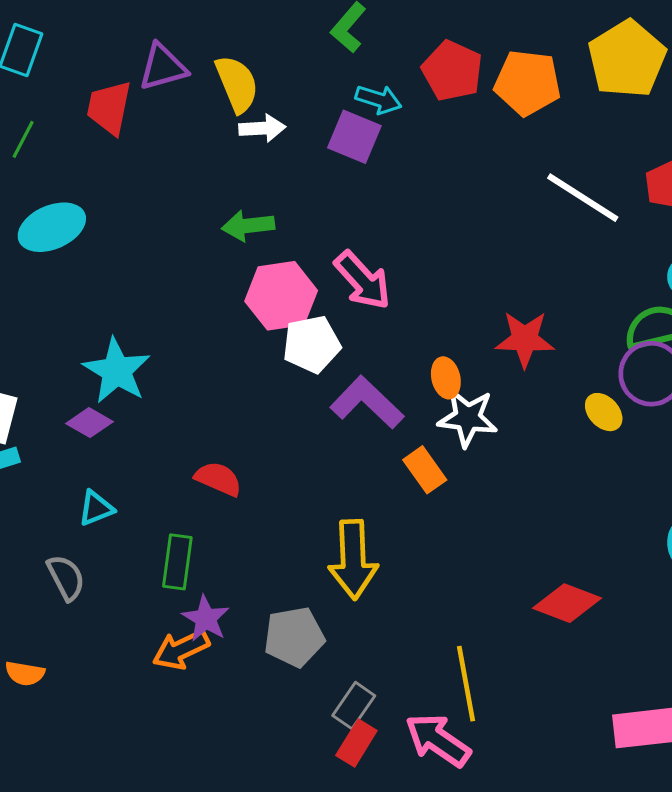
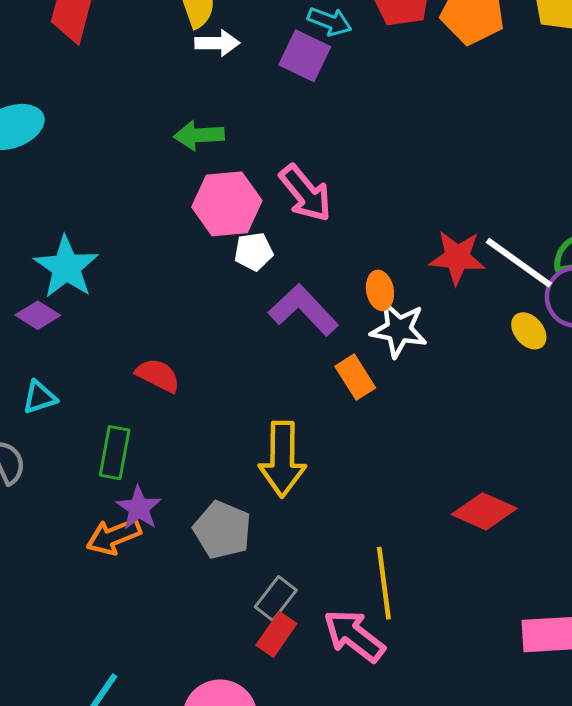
white line: (583, 198) -> (519, 263), moved
white pentagon: (312, 344) -> (254, 252), size x0.7
gray pentagon: (294, 637) -> (222, 530), turned 30

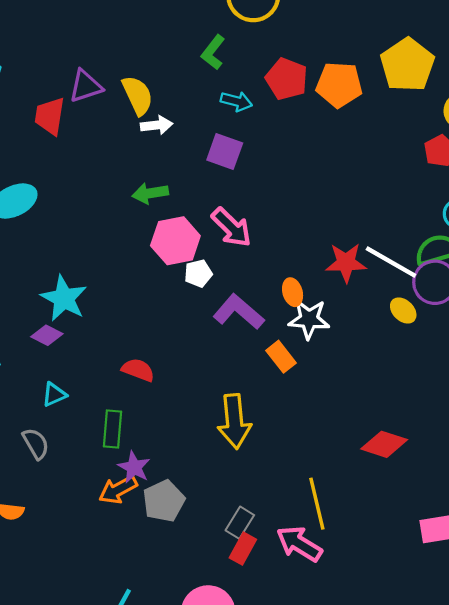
purple square: (305, 56) -> (225, 152), moved
gray pentagon: (222, 530) -> (164, 501), moved, turned 30

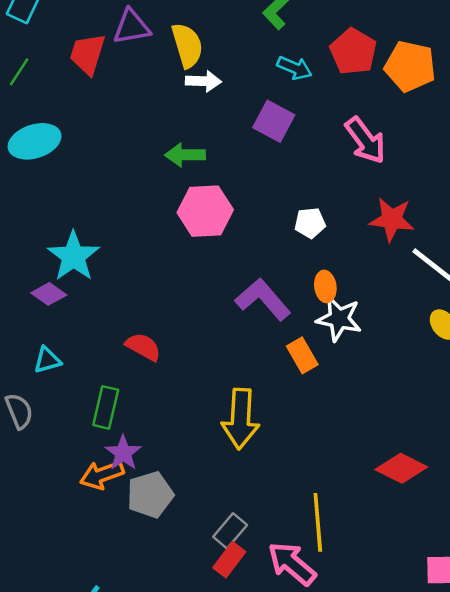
pink arrow: (231, 227) -> (365, 140), moved
red star: (346, 263) -> (392, 219), moved
white pentagon: (198, 273) -> (310, 223), moved

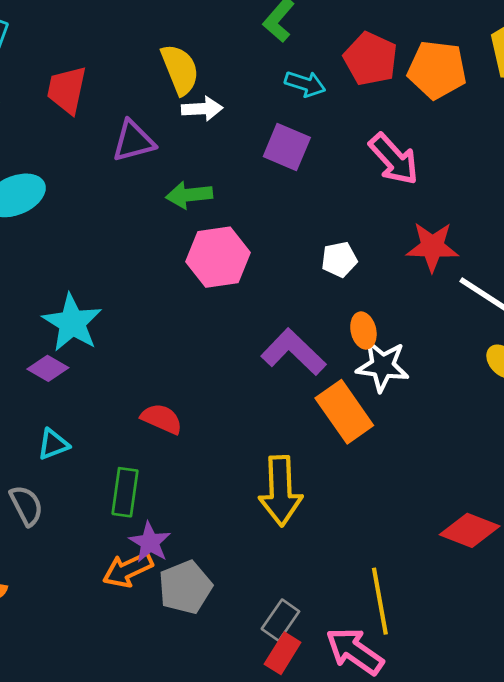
purple triangle: (132, 27) -> (133, 141), moved
orange rectangle: (302, 355) -> (344, 412), size x1.5

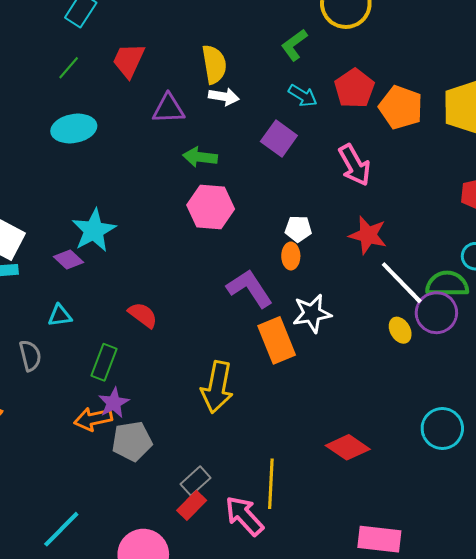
orange ellipse: (363, 331) -> (291, 256), moved
white star: (383, 366) -> (312, 313), turned -30

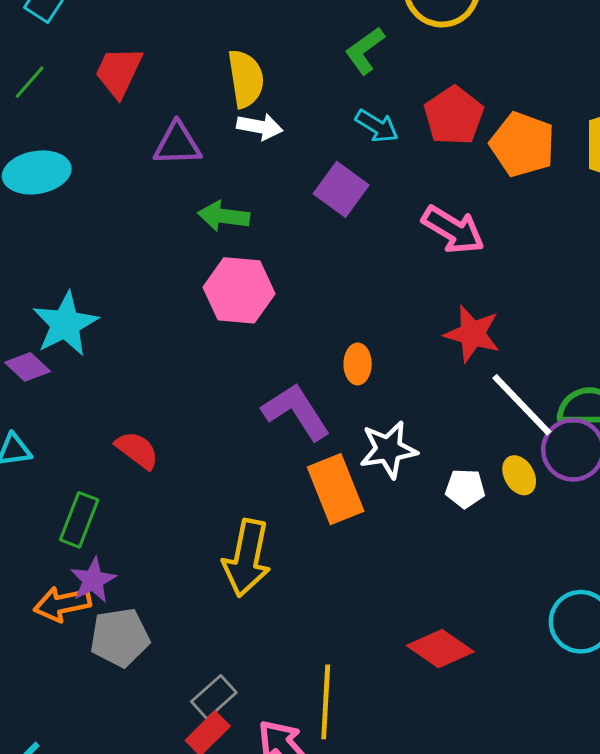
pink arrow: (355, 165) -> (453, 230), turned -30
white pentagon: (298, 229) -> (465, 488), moved

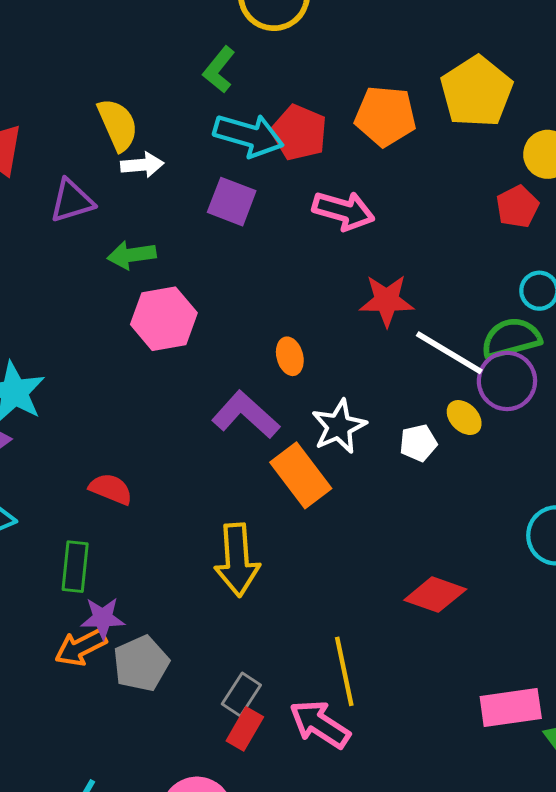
red pentagon: (454, 116) -> (299, 133), moved
cyan arrow: (377, 126) -> (249, 135), size x1.6
purple star: (93, 580) -> (103, 618), turned -30

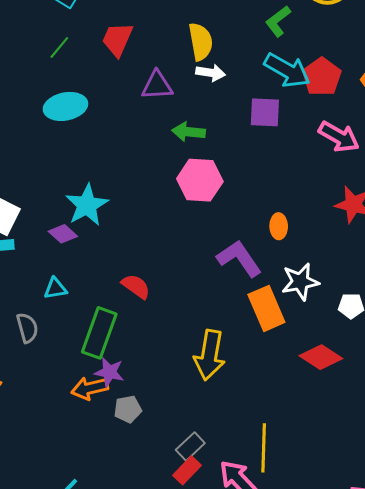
purple square: (232, 202) -> (265, 112), turned -32
green rectangle: (75, 567) -> (99, 333), size x1.4
red diamond: (435, 595) -> (321, 357), moved
gray pentagon: (141, 664) -> (128, 409), size x0.7

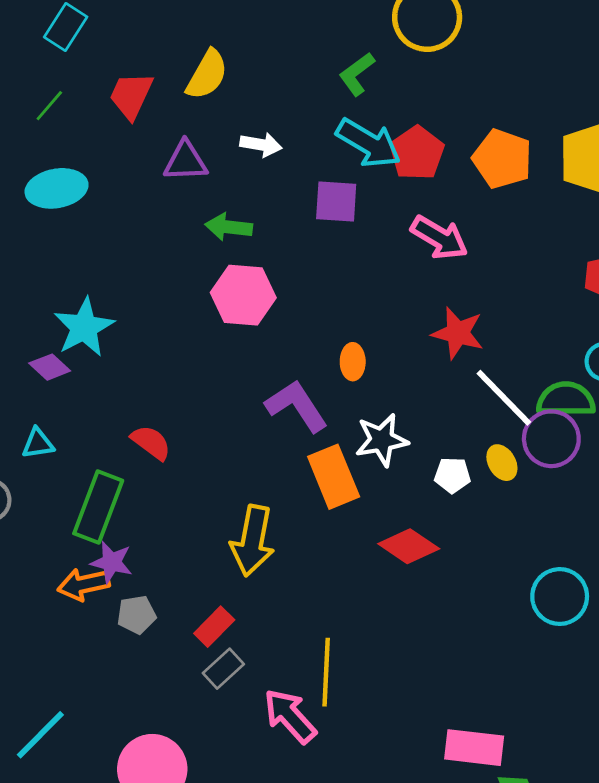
yellow semicircle: (201, 42) -> (207, 75), moved, turned 39
red rectangle: (187, 470) -> (214, 627), moved

